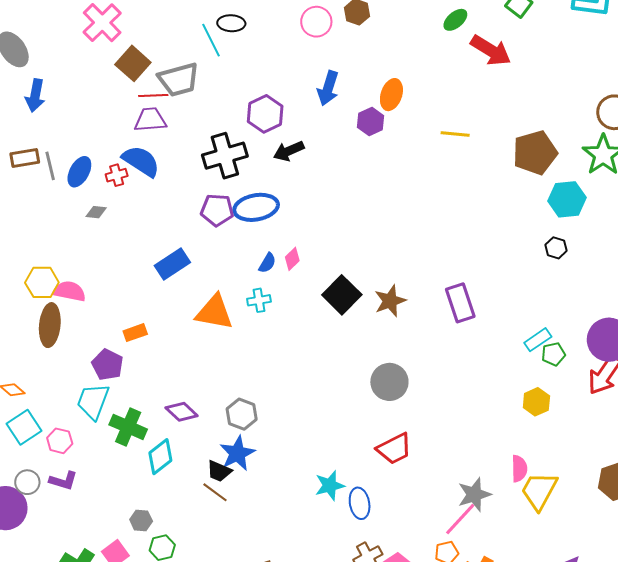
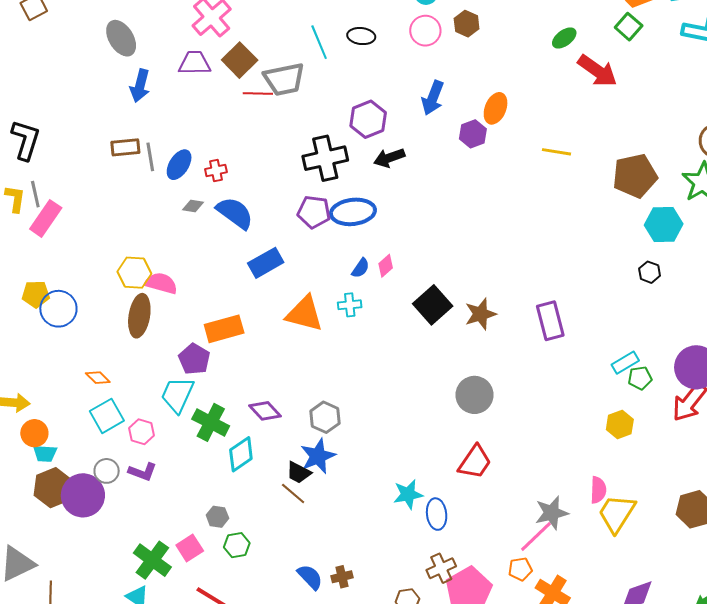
black ellipse: (231, 23) -> (361, 36), moved
purple trapezoid: (150, 120) -> (195, 63), moved
blue semicircle: (141, 161) -> (235, 213), moved
orange rectangle: (135, 333) -> (224, 329), size x1.6
red trapezoid: (394, 449) -> (475, 462), turned -33

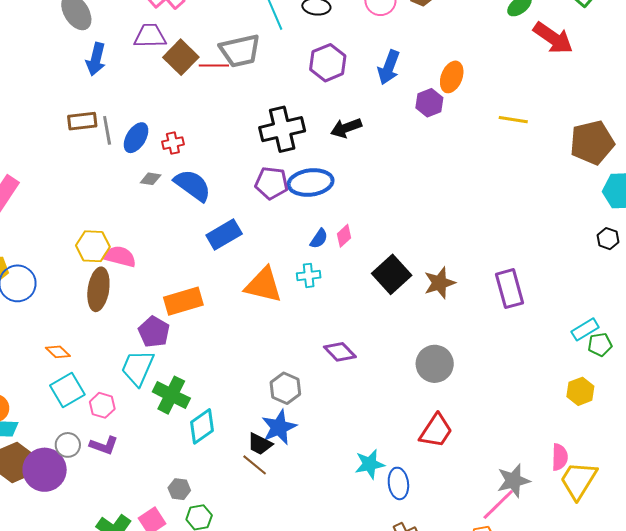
brown square: (240, 60) -> (181, 57), moved
purple hexagon: (368, 119) -> (328, 63), moved
purple diamond: (265, 411) -> (340, 352), moved

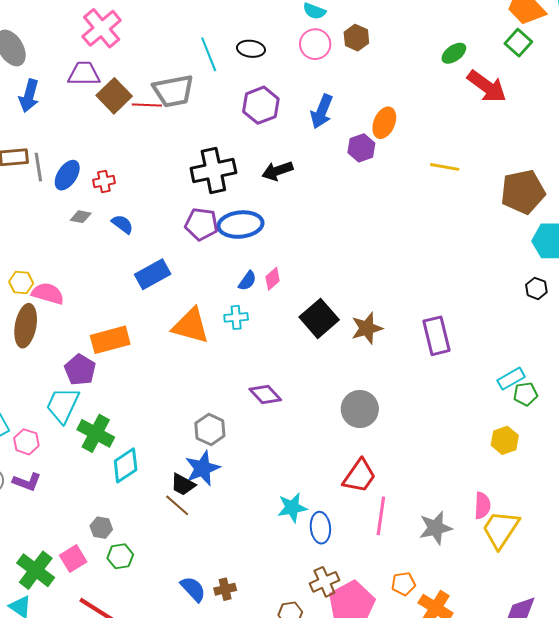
blue semicircle: (193, 185) -> (122, 224), size x0.6
yellow hexagon: (93, 246) -> (21, 283), size x0.7
pink line: (498, 504) -> (381, 516), moved, turned -39

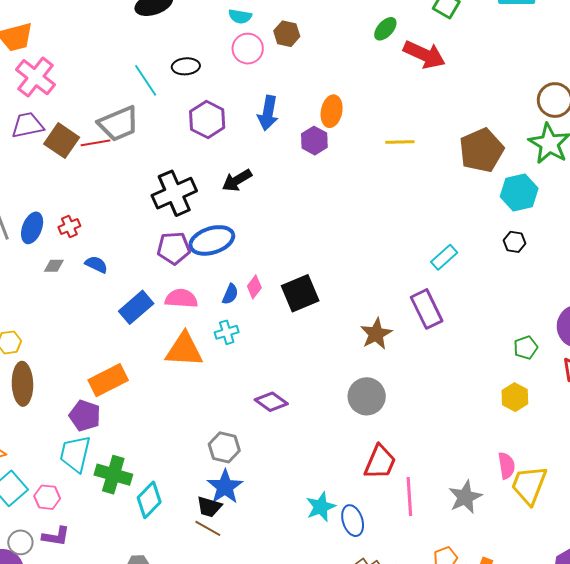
pink semicircle: (48, 294) -> (181, 299), moved
black square: (319, 318) -> (300, 293), moved, turned 30
brown star: (367, 328) -> (376, 334), moved
cyan rectangle: (511, 379) -> (444, 257), moved

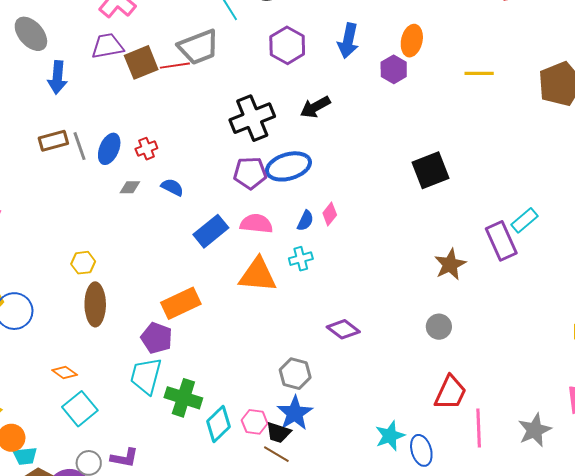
brown square: (62, 141) -> (141, 62), turned 32
cyan rectangle: (444, 257) -> (525, 220), moved
black square: (300, 293) -> (430, 170), moved
gray circle: (367, 396) -> (439, 327), size x0.7
pink hexagon: (47, 497) -> (255, 422), moved

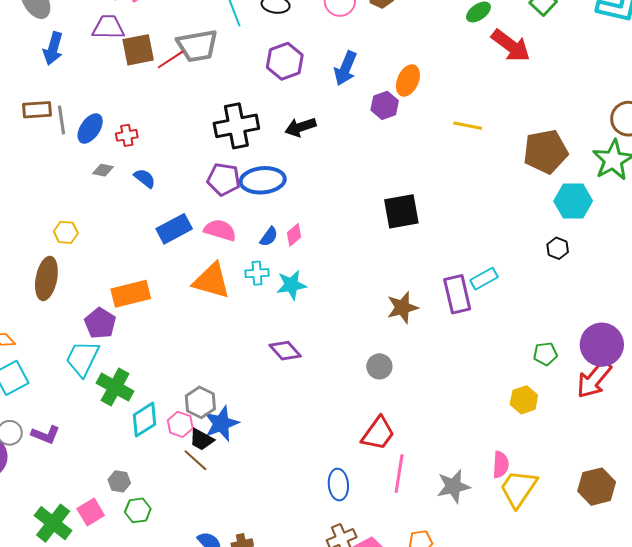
red line: (175, 66) -> (171, 59), turned -36
yellow hexagon: (83, 263) -> (66, 232), moved
gray hexagon: (295, 374) -> (200, 402), moved
cyan star: (390, 436) -> (291, 285), moved

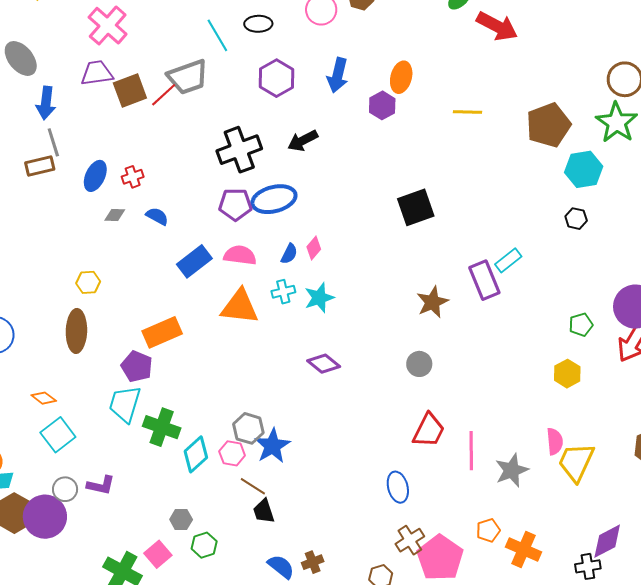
gray line: (61, 120) -> (53, 142), moved
black trapezoid: (201, 440) -> (264, 511), moved, turned 52
pink line: (399, 474) -> (471, 451), moved

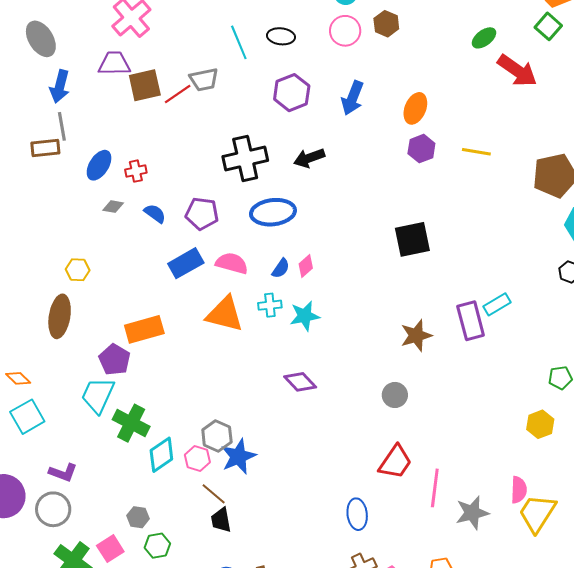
gray trapezoid: (188, 77) -> (204, 80), size x0.7
purple hexagon: (382, 105) -> (421, 149), moved
purple pentagon: (235, 204) -> (202, 214), moved
gray circle: (65, 489) -> (53, 509), moved, size x1.4

